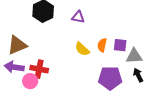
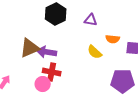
orange semicircle: (102, 45) -> (113, 39), moved, turned -96
purple arrow: (14, 67) -> (47, 52), moved

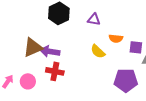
pink circle: (43, 84) -> (28, 81), moved

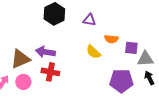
brown triangle: (33, 47) -> (20, 59), moved

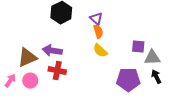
purple triangle: (89, 20) -> (96, 19), turned 32
orange semicircle: (111, 39) -> (98, 32), moved, turned -112

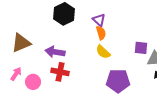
brown triangle: (27, 58) -> (21, 43), moved
purple pentagon: (128, 80) -> (118, 81), moved
pink arrow: (10, 81) -> (16, 74), moved

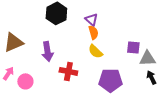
purple arrow: (55, 52) -> (47, 51), turned -108
red cross: (60, 72) -> (68, 71), moved

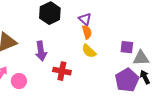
purple pentagon: (110, 80) -> (127, 80), moved, turned -30

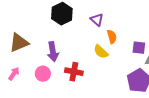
orange semicircle: (87, 32) -> (112, 37), moved
pink circle: (19, 81) -> (43, 74), moved

